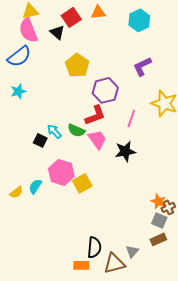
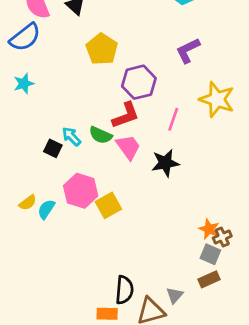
yellow semicircle: (16, 192) -> (28, 203), moved

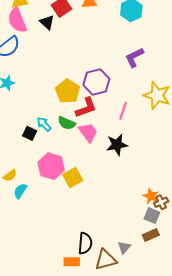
yellow pentagon: (102, 49) -> (68, 91), moved
cyan semicircle: (46, 209) -> (20, 191), moved

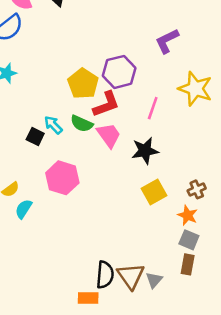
yellow square: (73, 178) -> (154, 192), moved
brown cross: (161, 202) -> (197, 189), moved
brown rectangle: (151, 235) -> (188, 264), turned -56
brown triangle: (106, 260) -> (131, 276), moved, turned -50

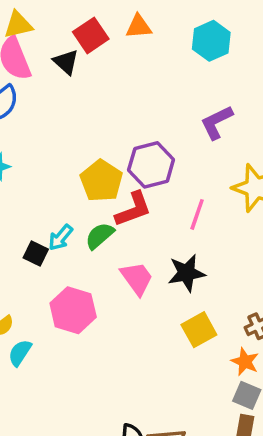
green semicircle: (82, 124) -> (100, 236), turned 115
cyan arrow: (53, 125) -> (61, 238), turned -96
pink trapezoid: (109, 135) -> (137, 278), moved

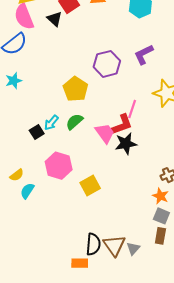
purple hexagon: (151, 165) -> (107, 64), moved
red L-shape: (133, 209) -> (122, 125), moved
black square: (36, 253) -> (37, 132), turned 32
pink trapezoid: (137, 278) -> (105, 133), moved
yellow square: (199, 330) -> (90, 186), moved

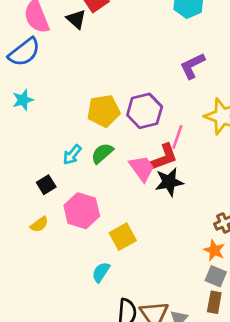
purple hexagon: (107, 64) -> (145, 111), moved
yellow pentagon: (75, 89) -> (104, 111), turned 30
black square: (37, 132) -> (46, 185), moved
yellow semicircle: (17, 175) -> (39, 224), moved
cyan semicircle: (27, 191) -> (101, 272), moved

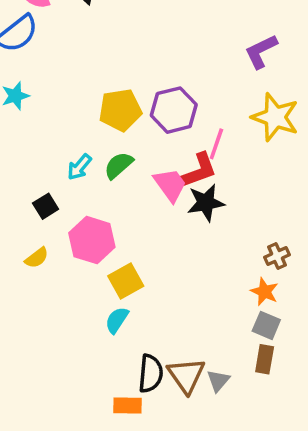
purple L-shape: (192, 66) -> (261, 51), moved
yellow square: (123, 237) -> (126, 281), moved

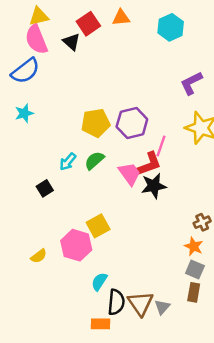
pink hexagon: (92, 240) -> (76, 245), moved
yellow semicircle: (37, 258) -> (39, 256), moved
yellow square: (126, 281) -> (98, 226), moved
cyan semicircle: (117, 320) -> (99, 282), moved

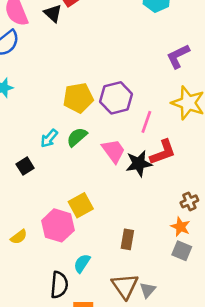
red L-shape: (149, 164) -> (163, 152), moved
brown rectangle: (194, 292) -> (127, 239), moved
black semicircle: (116, 302) -> (59, 285), moved

